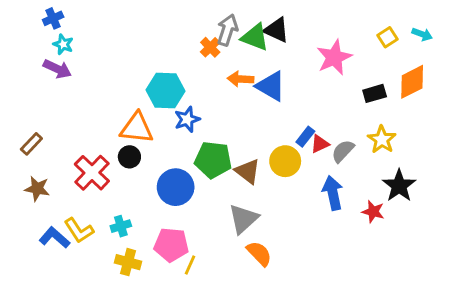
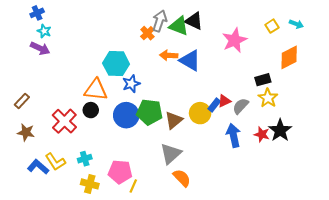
black rectangle: (375, 93) -> (263, 80), moved
blue rectangle: (305, 137) -> (214, 105), moved
brown triangle: (248, 171) -> (174, 120), turned 42
blue circle: (176, 187) -> (126, 115), moved
red star: (373, 212) -> (262, 134), moved

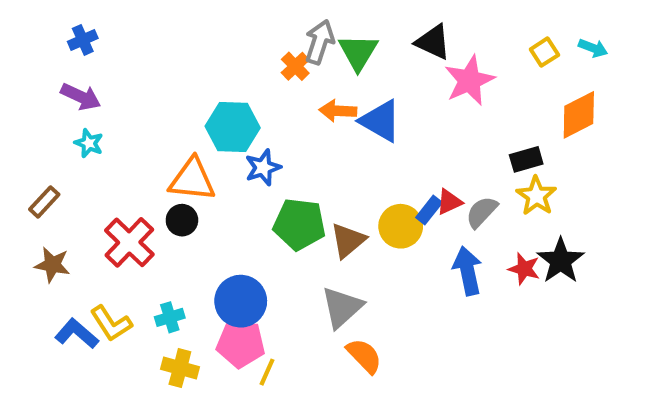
blue cross: (37, 13) -> (83, 40), moved
black triangle: (194, 21) -> (433, 42), moved
green triangle: (179, 26) -> (358, 52), turned 40
cyan star: (44, 31) -> (89, 143), moved
blue circle: (126, 115) -> (241, 301), moved

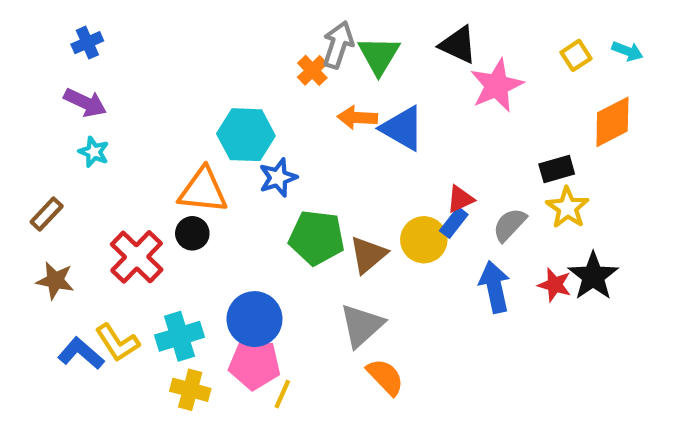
red triangle: (449, 202) -> (460, 199), moved
cyan cross: (170, 317) -> (179, 336), size x1.5

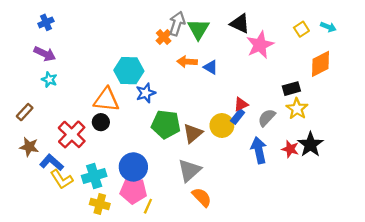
blue triangle: (402, 128) -> (211, 67), size x0.6
blue L-shape: (81, 353) -> (52, 162), moved

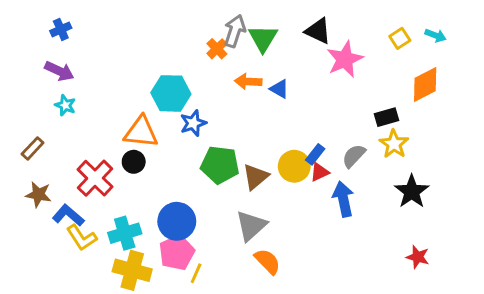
red triangle: (241, 104) -> (320, 172), moved
red star: (290, 149) -> (418, 257), moved
pink pentagon: (133, 191) -> (177, 253), turned -30
yellow cross: (100, 204) -> (132, 270), size x1.4

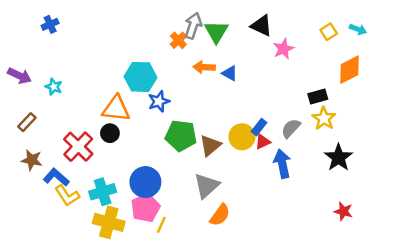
pink star: (345, 59) -> (283, 49), size x0.7
purple arrow: (59, 71) -> (20, 76), moved
orange semicircle: (267, 261) -> (220, 215), turned 80

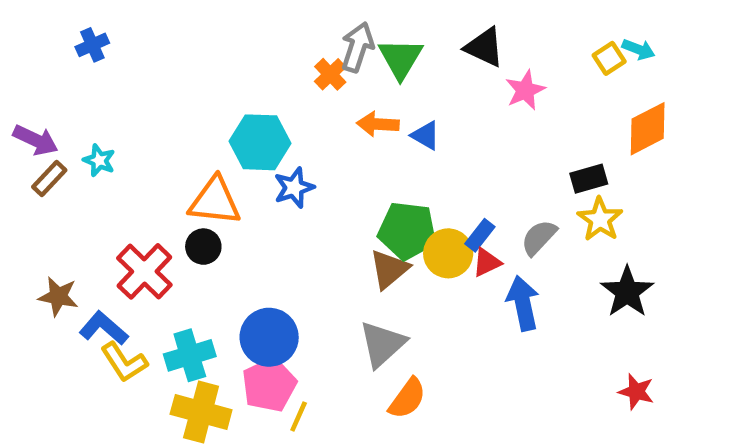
cyan arrow: (358, 29) -> (639, 49), moved
brown rectangle: (27, 122) -> (49, 179), moved
green pentagon: (181, 136) -> (407, 231), moved

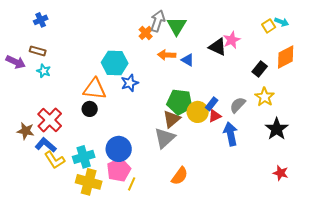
black triangle: (484, 47) -> (218, 47), moved
brown rectangle: (49, 179) -> (38, 51), moved, turned 63
black rectangle: (589, 179) -> (260, 69), moved, turned -35
red cross: (144, 271) -> (50, 120), moved
gray triangle: (382, 344) -> (165, 138), moved

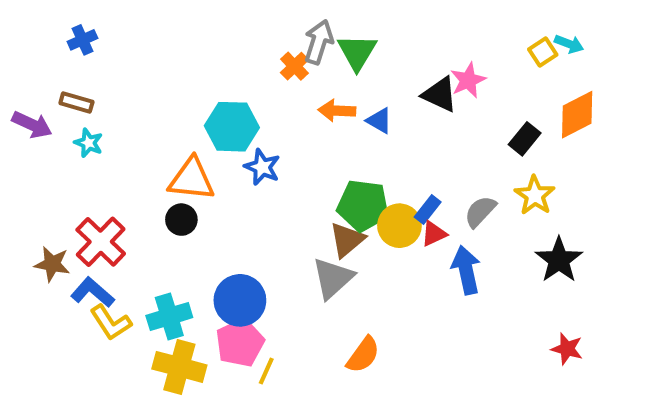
blue star: (130, 83) -> (262, 167), turned -30

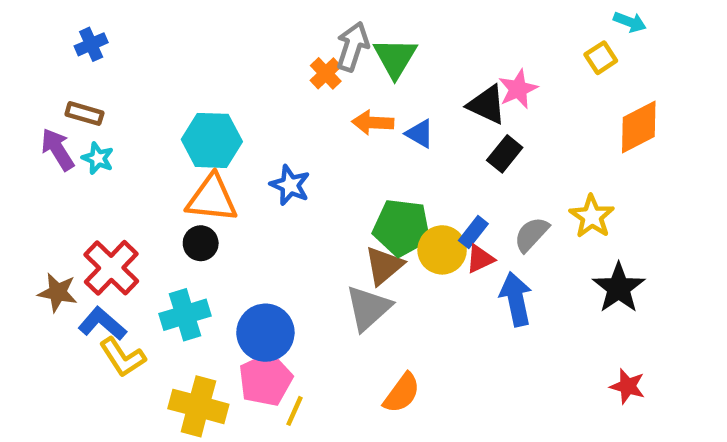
cyan arrow: (569, 44) -> (630, 22), moved
purple arrow: (32, 125) -> (58, 149), moved, turned -147
cyan hexagon: (232, 127) -> (212, 140), moved
black rectangle: (525, 139) -> (505, 154), moved
cyan cross: (169, 317) -> (185, 315), moved

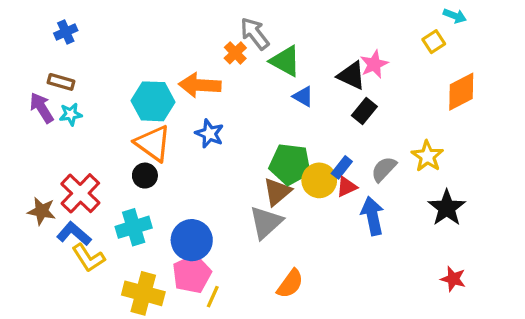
gray arrow: (353, 47) -> (255, 34), turned -56
green triangle: (395, 58) -> (285, 61), moved, turned -32
orange arrow: (373, 123) -> (200, 85), moved, size x1.4
cyan star: (98, 158) -> (71, 114), turned -30
orange triangle: (212, 199) -> (153, 143), turned 30

